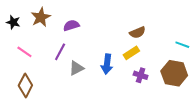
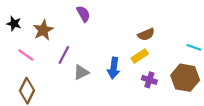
brown star: (41, 17) -> (43, 30), moved
purple semicircle: (71, 25) -> (83, 14), moved, turned 77

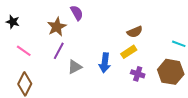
brown star: (43, 30) -> (57, 27), moved

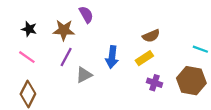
black star: (13, 22) -> (29, 29), moved
brown star: (57, 27) -> (64, 30), turned 30
blue arrow: (105, 63) -> (112, 57), moved

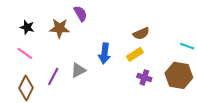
purple line: (66, 57) -> (53, 76), moved

